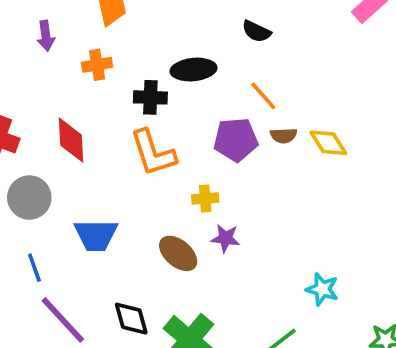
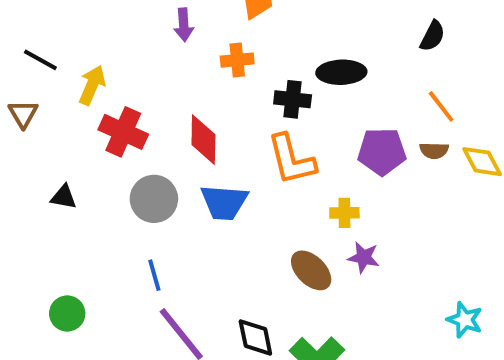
black semicircle: (256, 31) -> (432, 36), moved, turned -92
orange line: (263, 96) -> (441, 106), moved
blue trapezoid: (96, 235) -> (224, 202), moved

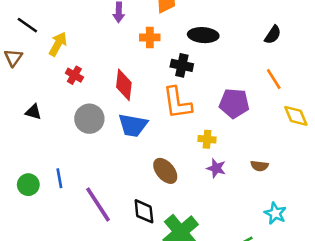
black ellipse: (341, 72) -> (203, 35), moved
red cross: (123, 132) -> (74, 75), size x0.6
brown semicircle: (434, 150) -> (259, 166), moved
brown ellipse: (311, 270) -> (165, 171), moved
blue line: (154, 275) -> (59, 178), moved

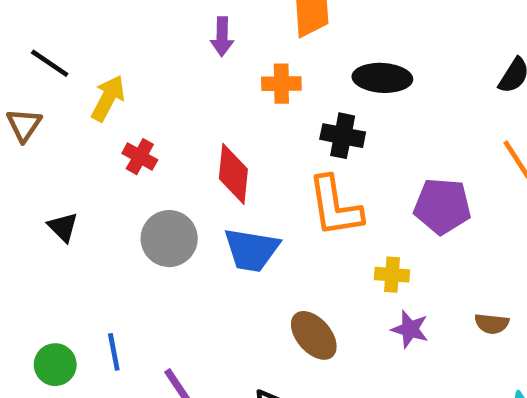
black triangle: (33, 112) -> (63, 227), turned 30

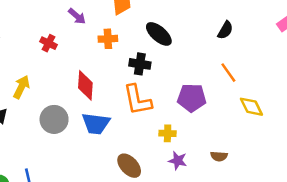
purple arrow: (222, 37) -> (77, 16), turned -48
black ellipse: (382, 78) -> (159, 34), turned 40
yellow arrow: (108, 98) -> (21, 87), moved
red cross: (140, 157) -> (49, 43), moved

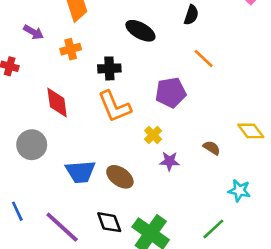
black ellipse: (159, 34) -> (140, 31), moved
yellow diamond: (251, 107) -> (251, 131), moved
blue trapezoid: (96, 124) -> (81, 172), moved
yellow cross: (168, 133) -> (153, 135), turned -35
brown semicircle: (219, 156) -> (212, 148), turned -140

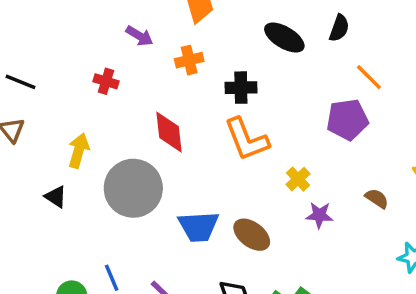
black semicircle: (191, 15) -> (339, 28), moved
purple pentagon: (171, 93) -> (347, 120), moved
gray circle: (32, 145) -> (133, 188), size x1.4

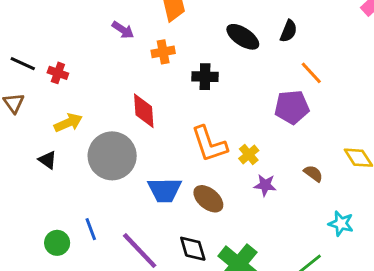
red cross: (106, 81) -> (58, 73), moved
orange L-shape: (247, 139) -> (209, 144), moved
yellow arrow: (79, 151) -> (68, 123), turned 48

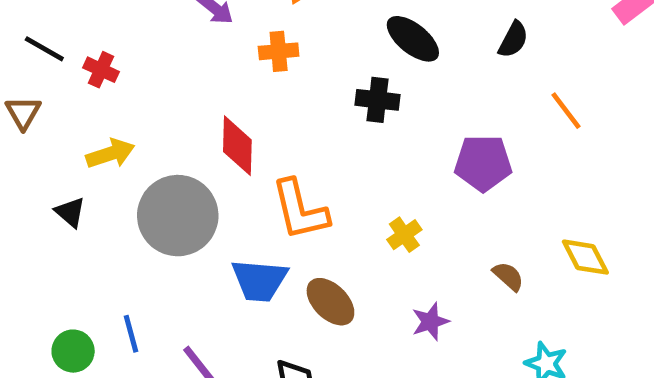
black semicircle: (289, 31) -> (513, 40), moved
orange line: (311, 73) -> (566, 111), moved
black cross: (205, 77) -> (377, 100), moved
orange L-shape: (209, 144) -> (300, 210), moved
purple star: (265, 185) -> (430, 322), moved, turned -30

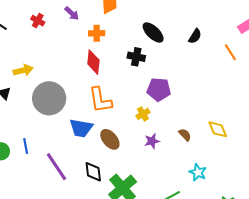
red cross: (101, 70) -> (38, 21), moved
orange line: (566, 111) -> (230, 52), moved
red diamond: (237, 146) -> (93, 62), moved
purple pentagon: (483, 163) -> (159, 89), moved
purple star: (430, 322) -> (152, 141), moved

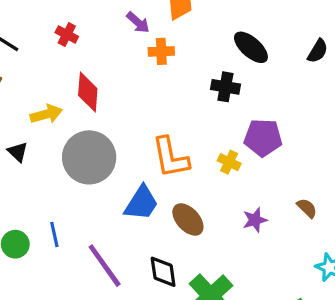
purple arrow: (72, 13) -> (138, 22), moved
red diamond: (93, 62) -> (88, 92), moved
yellow cross: (143, 114) -> (229, 162), moved, turned -32
blue trapezoid: (81, 128) -> (141, 203), turned -65

